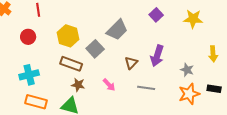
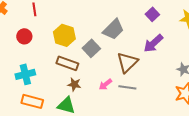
purple arrow: (157, 56) -> (153, 43), moved, turned 30
brown triangle: (131, 63) -> (127, 62), size x1.6
pink arrow: (109, 85) -> (105, 84), turned 96
gray line: (146, 88) -> (127, 87), moved

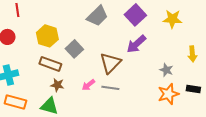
purple square: (152, 14) -> (135, 15), size x1.5
gray trapezoid: (113, 29) -> (97, 16), moved

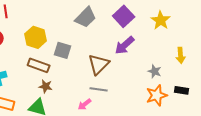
yellow star: (172, 19) -> (161, 20), turned 30
gray square: (74, 49) -> (63, 50), turned -30
pink arrow: (88, 85) -> (85, 104), moved

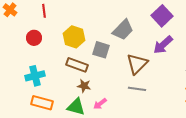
gray trapezoid: (86, 17) -> (123, 30), moved
pink arrow: (85, 104) -> (100, 104), moved

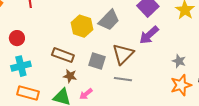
yellow hexagon: (74, 37) -> (82, 26), moved
red circle: (34, 38) -> (17, 38), moved
gray square: (101, 50) -> (97, 61), moved

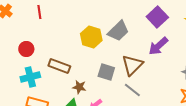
brown rectangle: (63, 55) -> (59, 66), moved
gray line: (123, 79) -> (132, 90), turned 30

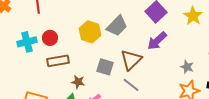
red circle: (26, 49) -> (50, 38), moved
brown rectangle: (59, 66) -> (58, 61), turned -30
cyan cross: (30, 77) -> (27, 42), moved

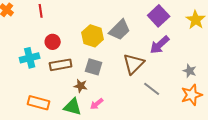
cyan cross: (27, 42) -> (30, 58), moved
gray square: (105, 67) -> (94, 67), moved
gray line: (131, 85) -> (152, 89), moved

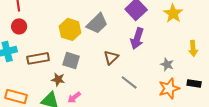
red circle: (53, 42) -> (19, 26), moved
purple arrow: (160, 45) -> (137, 38), turned -30
brown triangle: (134, 64) -> (111, 57), size x0.7

